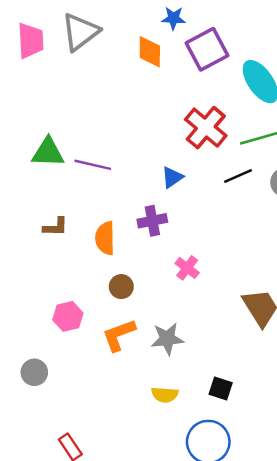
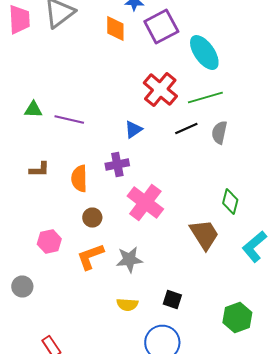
green triangle: (48, 152) -> (33, 110), size x0.7
pink cross: (187, 268) -> (145, 202), size x1.8

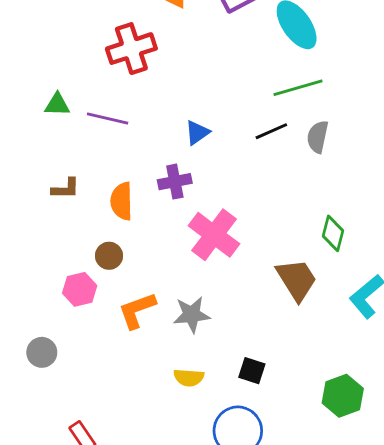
red cross: (160, 90) -> (131, 49), moved, turned 32
brown circle: (92, 218) -> (109, 256), moved

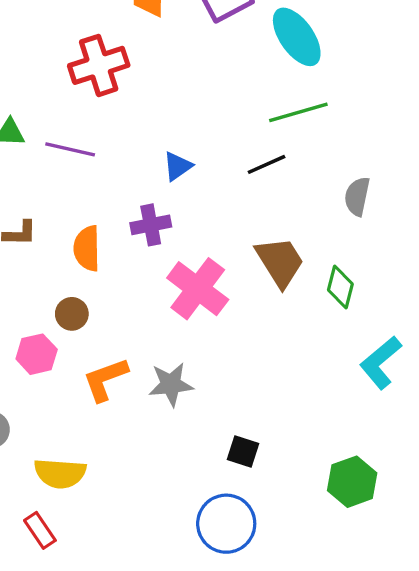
gray semicircle: (318, 137) -> (357, 196), moved
brown trapezoid: (297, 280) -> (280, 262), moved
yellow semicircle: (189, 378) -> (60, 473), moved, size x1.4

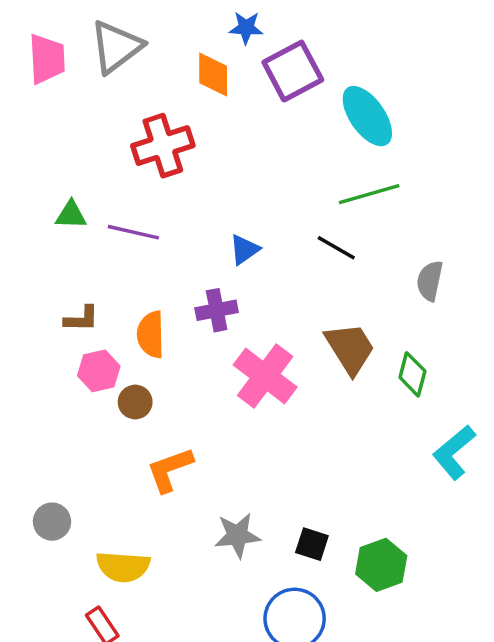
black line: (267, 164) -> (336, 248), turned 54
pink hexagon: (37, 354) -> (99, 371), moved
gray star: (171, 384) -> (237, 535), moved
green hexagon: (352, 482) -> (381, 565), moved

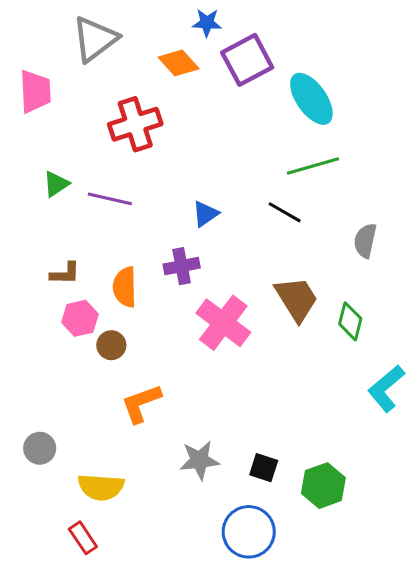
pink trapezoid: (47, 59) -> (35, 91), moved
orange diamond: (213, 75) -> (179, 63), turned -42
green triangle: (71, 215) -> (56, 184), turned -36

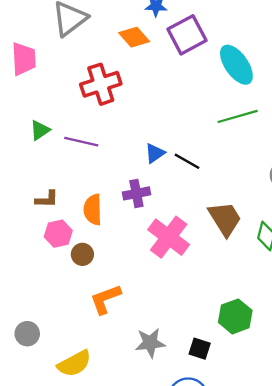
black line: (285, 212) -> (187, 161), moved
green hexagon: (323, 486) -> (235, 316), moved
yellow semicircle: (101, 487) -> (74, 364), turned -32

